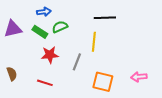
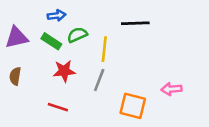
yellow line: (94, 42) -> (104, 49), moved
brown semicircle: (12, 74) -> (15, 76), moved, turned -152
pink arrow: (139, 77) -> (171, 89), moved

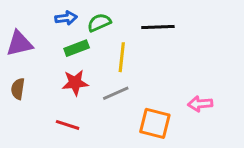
green semicircle: (77, 35) -> (99, 23), moved
green rectangle: (51, 41) -> (77, 48), moved, turned -54
gray line: (99, 80) -> (116, 93), turned 45

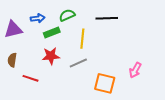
blue arrow: (66, 18) -> (38, 18), moved
pink arrow: (200, 104) -> (135, 70), turned -56
red line: (68, 125) -> (30, 78), moved

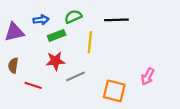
gray line: (78, 63) -> (75, 77), moved

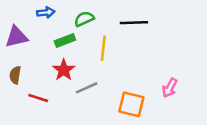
blue arrow: (41, 20) -> (46, 12), moved
red star: (55, 61) -> (64, 70), turned -30

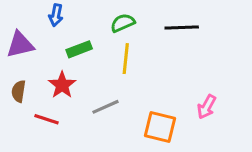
blue arrow: (46, 12) -> (56, 15), turned 108
green semicircle: (84, 19) -> (123, 23), moved
black line: (134, 23) -> (182, 28), moved
red star: (64, 70) -> (62, 85), moved

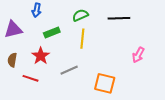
pink arrow: (207, 107) -> (138, 55), moved

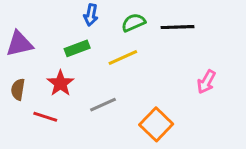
blue arrow: (37, 10) -> (91, 15), moved
green semicircle: (80, 15) -> (133, 23), moved
yellow line: (82, 39) -> (123, 57), turned 60
orange square: (105, 83) -> (156, 124), turned 30

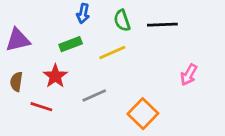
green semicircle: (133, 23) -> (122, 20), turned -85

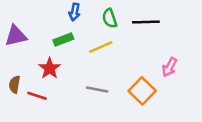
brown semicircle: (16, 82) -> (15, 85), moved
gray line: (94, 96) -> (97, 90), moved, turned 35
orange square: (143, 114) -> (142, 91), moved

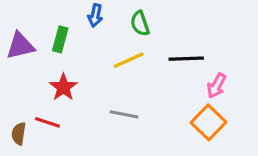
black line: (146, 22) -> (186, 59), moved
green rectangle: (63, 40) -> (60, 39), moved, turned -54
brown semicircle: (15, 85) -> (19, 134), moved
orange square: (142, 91) -> (209, 122), moved

